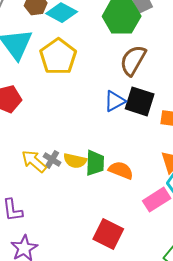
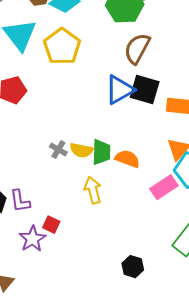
blue triangle: (115, 101) -> (120, 90), size x1.4
yellow arrow: (34, 161) -> (93, 190), moved, turned 36
red square: (108, 234) -> (51, 225), moved, size x0.6

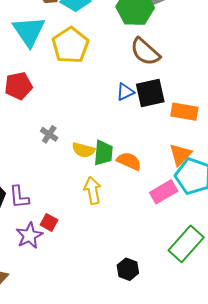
brown semicircle: (137, 49) -> (145, 52), turned -80
black square: (145, 89) -> (150, 93), turned -32
blue triangle: (120, 90) -> (125, 92), size x0.6
gray cross: (58, 150) -> (49, 134), moved

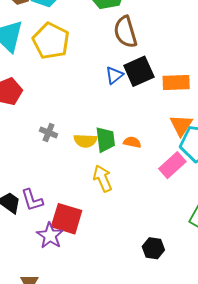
brown semicircle: (145, 52) -> (125, 32), turned 44
orange semicircle: (129, 161) -> (132, 142), size x0.7
red square: (49, 222) -> (67, 219), size x1.8

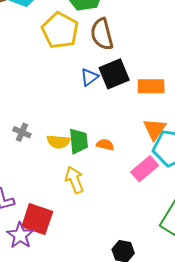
yellow pentagon: (51, 41) -> (60, 30), moved

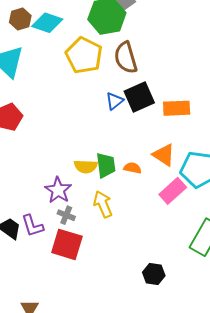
orange triangle: (155, 129) -> (164, 155), moved, turned -30
gray cross: (22, 132) -> (66, 215), moved
purple star: (20, 235) -> (58, 190), moved

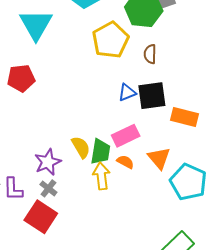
brown semicircle: (126, 58) -> (150, 54), size x0.6
yellow semicircle: (86, 166) -> (81, 147), turned -140
pink rectangle: (173, 191) -> (126, 136), moved
yellow arrow: (103, 204) -> (101, 176), moved

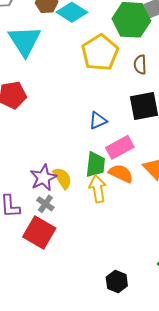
blue triangle: (127, 93) -> (98, 121), moved
yellow semicircle: (81, 147) -> (62, 178), moved
orange semicircle: (125, 162) -> (121, 173), size x1.4

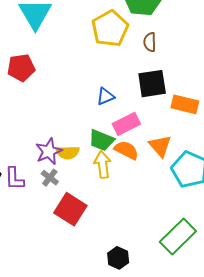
green trapezoid: (96, 165) -> (101, 140), turned 104
yellow semicircle: (62, 178) -> (68, 152), turned 120
red square: (39, 233) -> (70, 209), moved

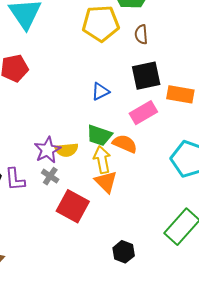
yellow pentagon: (110, 28) -> (101, 23), turned 30
pink rectangle: (126, 124) -> (143, 113), moved
orange triangle: (160, 146) -> (106, 182), moved

